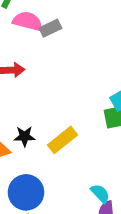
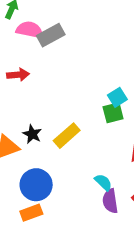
gray rectangle: (50, 28) -> (51, 35), size x1.4
black star: (25, 136) -> (32, 134), turned 30

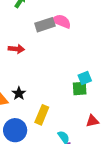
pink semicircle: (30, 30) -> (61, 21), moved
yellow rectangle: (67, 136) -> (42, 115), moved, turned -36

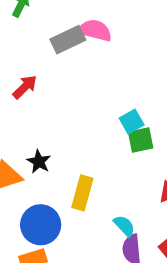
red arrow: (16, 49) -> (25, 87), turned -42
cyan square: (85, 78) -> (132, 122), moved

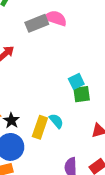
black star: (39, 162) -> (11, 120), moved
cyan semicircle: (124, 226) -> (56, 121), moved

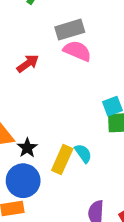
pink semicircle: (56, 18) -> (77, 51), moved

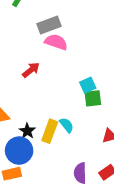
red arrow: (28, 64) -> (31, 70), moved
black star: (27, 148) -> (27, 131), moved

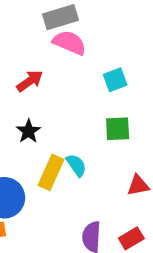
cyan square: (88, 85) -> (115, 80), moved
black star: (27, 131) -> (29, 131), moved

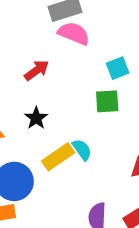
green square: (118, 129) -> (107, 101), moved
yellow rectangle: (51, 172) -> (58, 157), turned 32

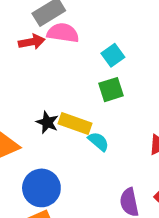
red arrow: (37, 70) -> (32, 42), moved, turned 40
yellow rectangle: (58, 157) -> (75, 124), moved, turned 68

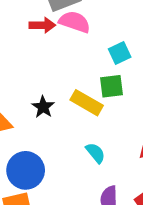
yellow rectangle: (75, 124) -> (87, 103), moved
cyan semicircle: (98, 141) -> (95, 153), moved

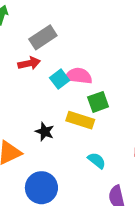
pink semicircle: (75, 22) -> (79, 76), moved
cyan square: (120, 53) -> (60, 79), moved

